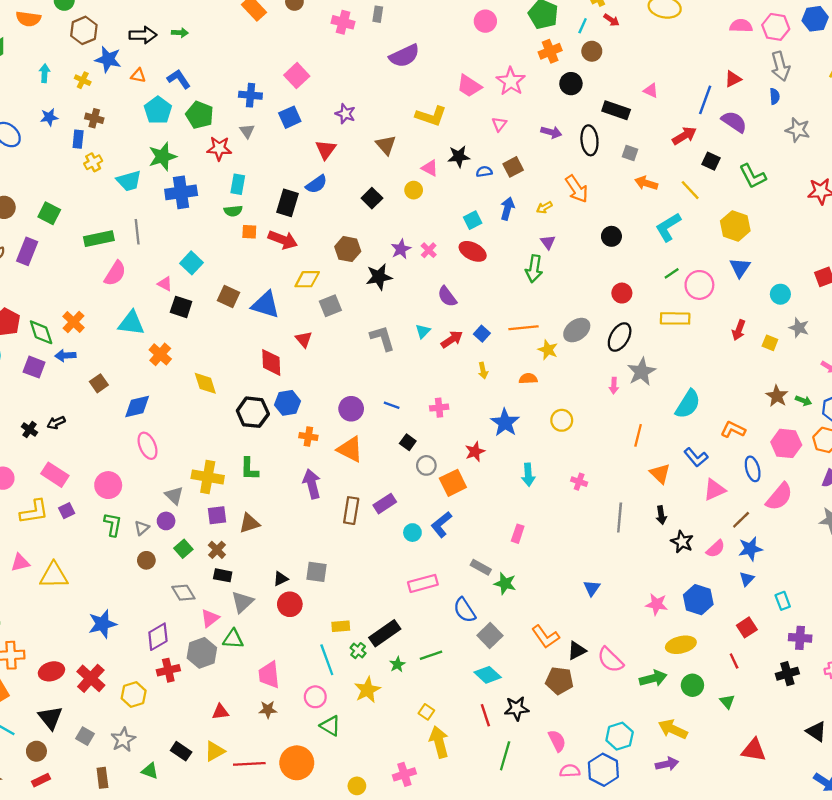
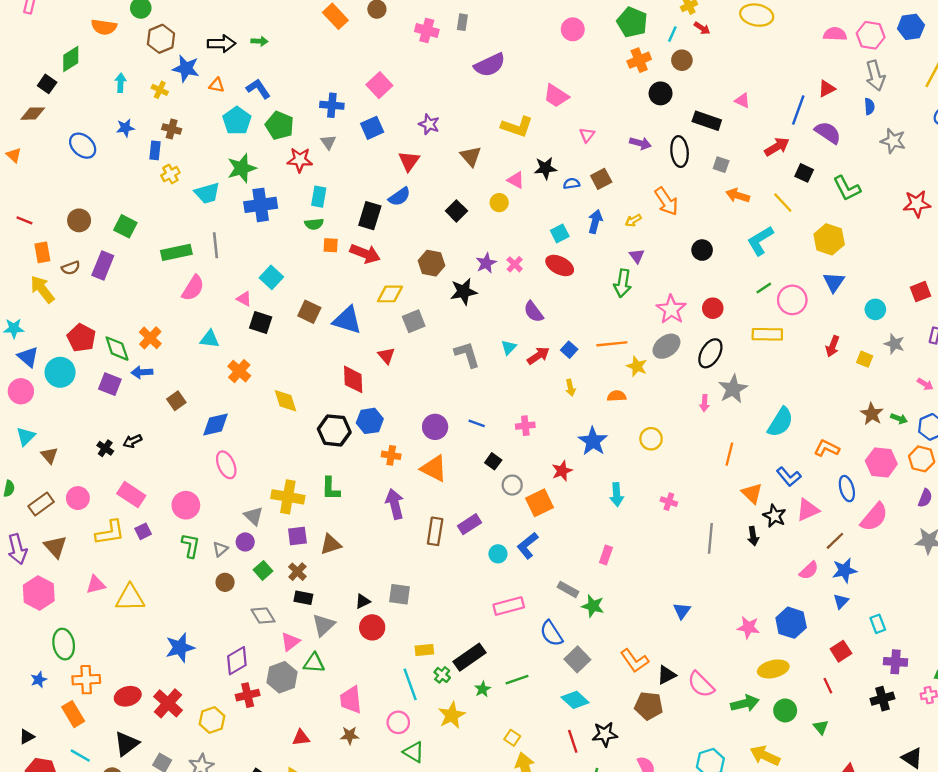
pink star: (511, 81) -> (671, 309), moved
cyan triangle: (131, 323) -> (210, 339), size x0.7
black star: (682, 542) -> (774, 516), moved
black triangle: (50, 718) -> (127, 744), turned 32

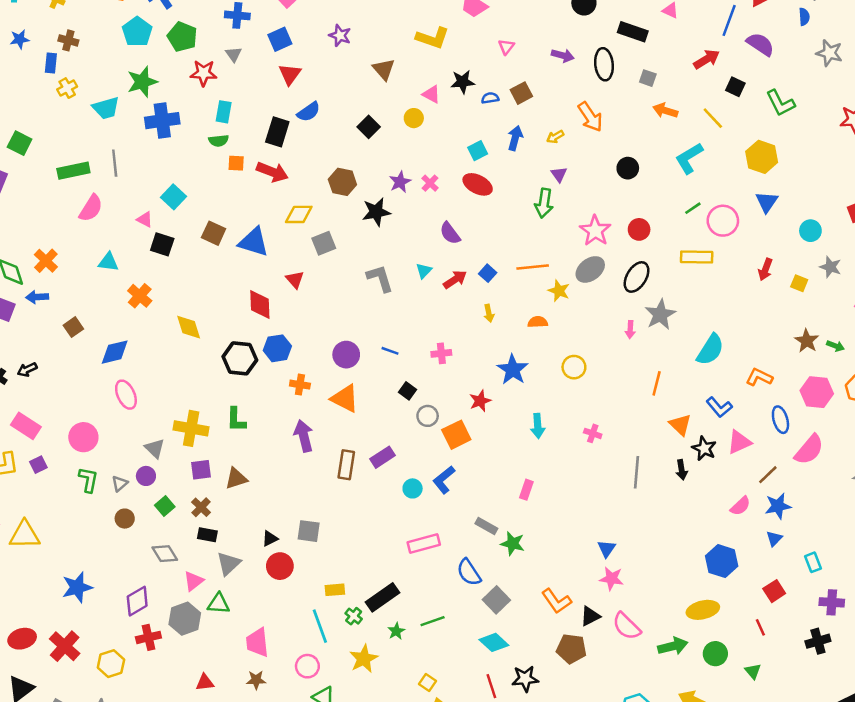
red triangle: (409, 161) -> (290, 74), moved
pink star: (748, 627) -> (611, 579), moved

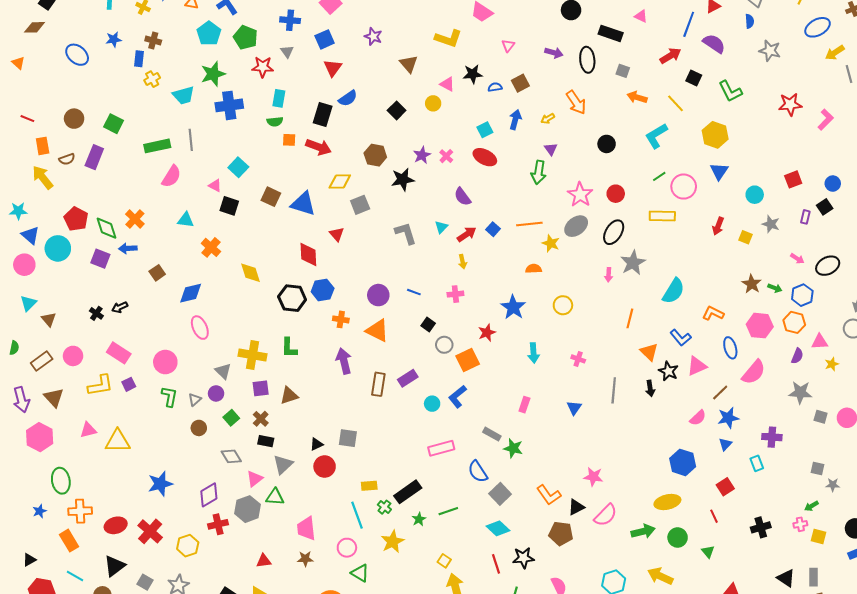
yellow arrow: (489, 313) -> (463, 262), moved
blue triangle: (606, 549) -> (574, 408), moved
purple cross: (832, 602) -> (772, 437), moved
pink semicircle: (627, 626) -> (606, 515), turned -90

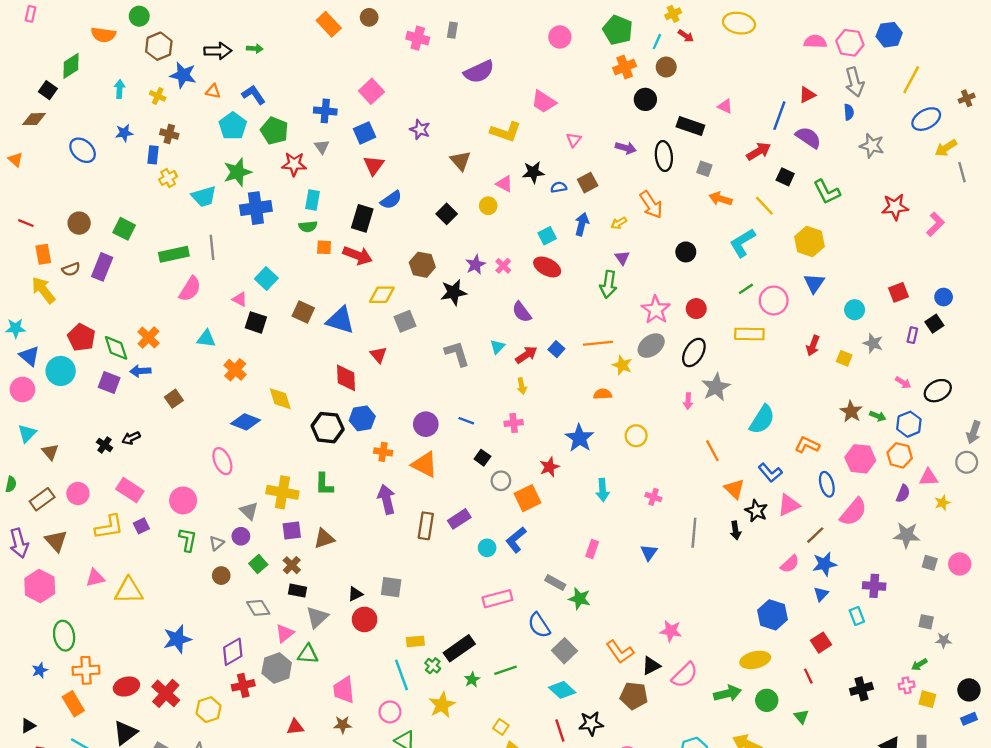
blue diamond: (191, 293) -> (245, 422), moved, turned 35
orange line: (630, 318) -> (712, 451), turned -42

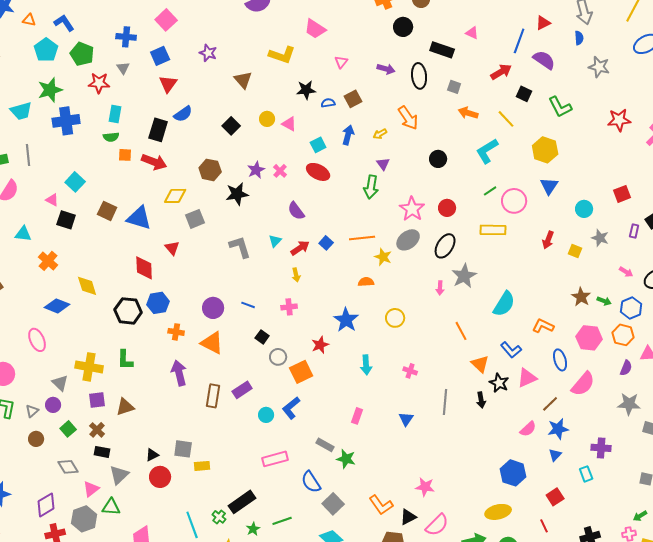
pink triangle: (504, 184) -> (289, 124), moved
yellow rectangle: (415, 641) -> (202, 466), moved

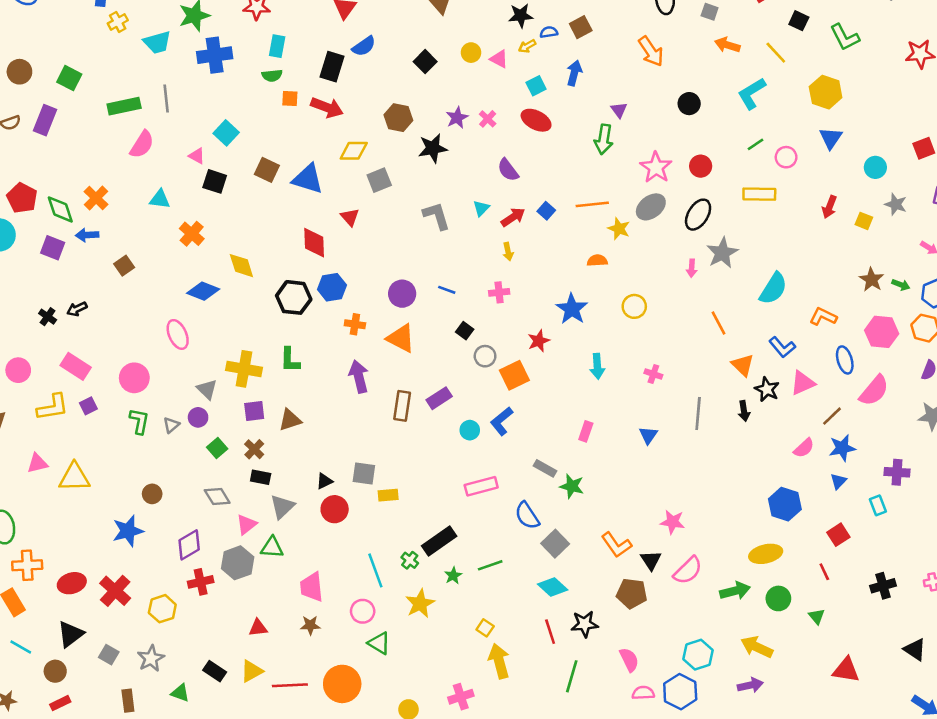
yellow arrow: (380, 134) -> (527, 46), moved
pink circle: (514, 201) -> (786, 157), size x0.7
brown circle: (36, 439) -> (152, 494), moved
black triangle: (408, 517) -> (651, 560), turned -36

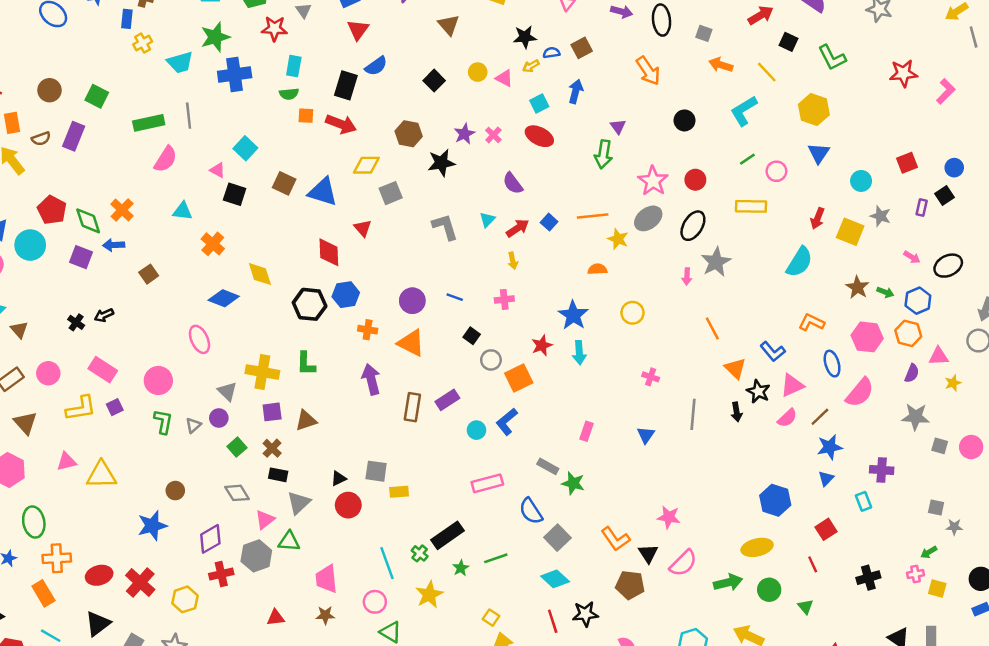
yellow square: (864, 221) -> (850, 232), size x1.6
cyan semicircle: (773, 289) -> (799, 262), moved
cyan arrow: (597, 366) -> (579, 353), moved
pink semicircle: (804, 448) -> (787, 418), moved

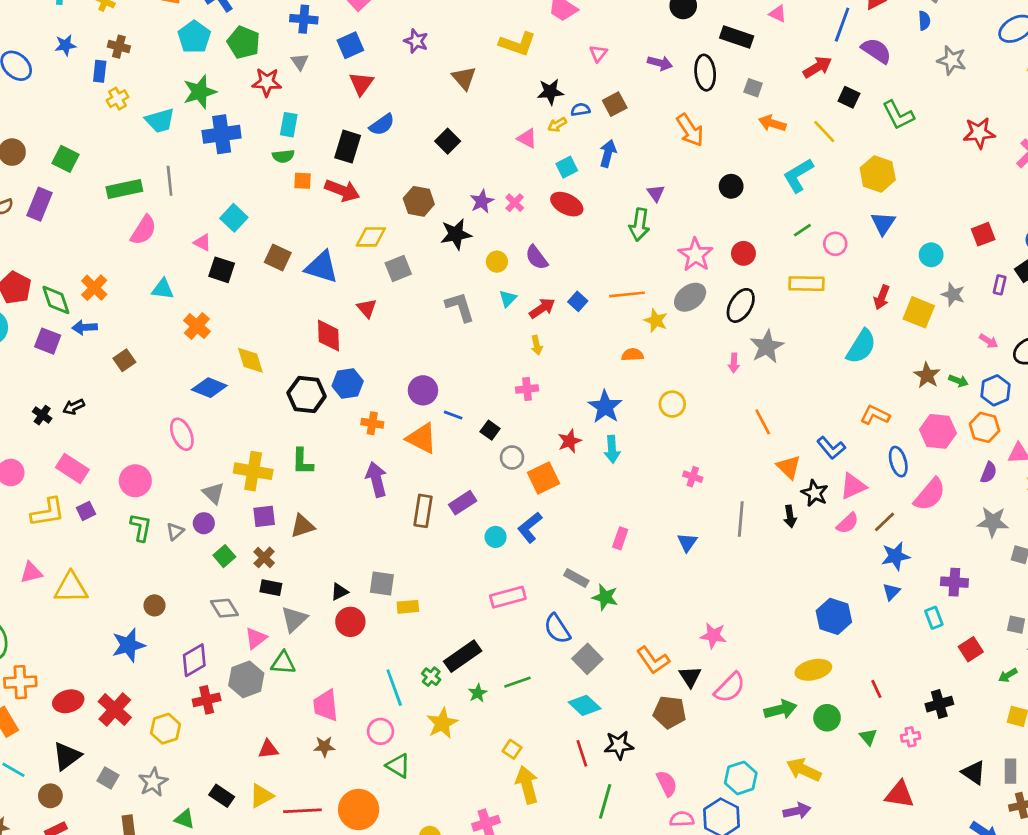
yellow circle: (478, 72) -> (497, 262), moved
blue line: (455, 297) -> (453, 415), moved
red square: (826, 529) -> (971, 649), moved
pink cross: (916, 574) -> (911, 737), moved

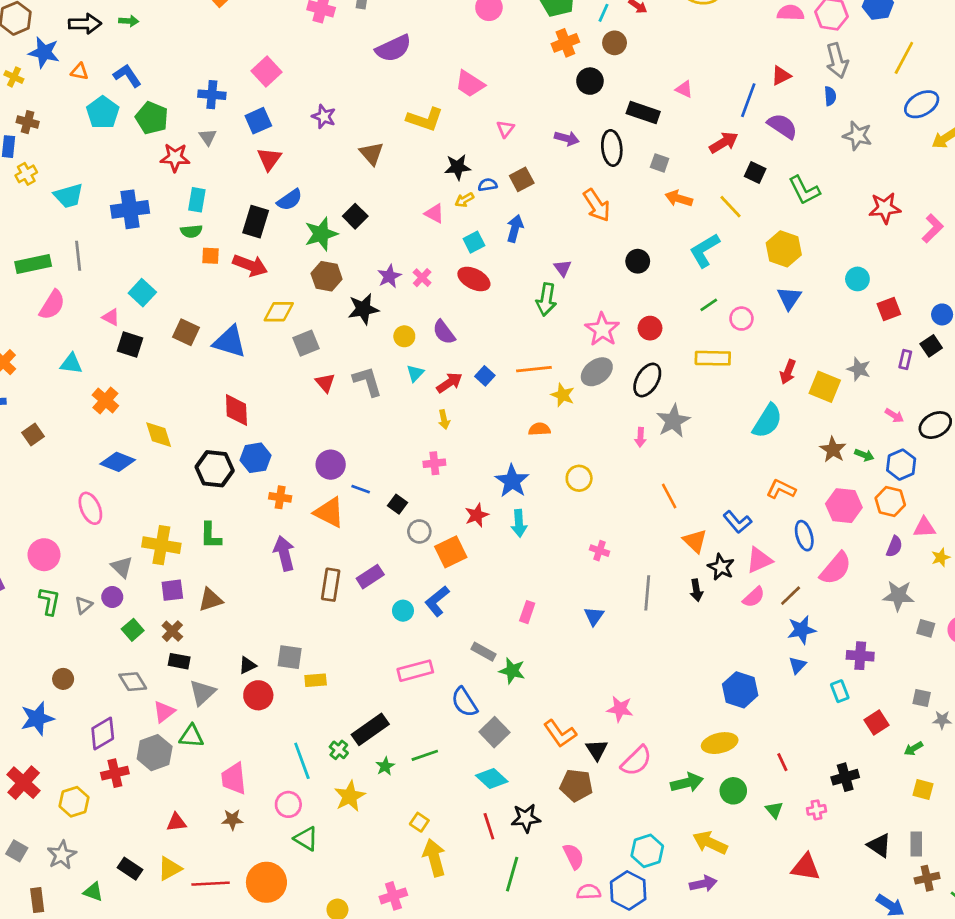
green star: (200, 92) -> (321, 234), moved
cyan circle: (931, 255) -> (857, 279), moved
red triangle: (367, 308) -> (325, 383), moved

